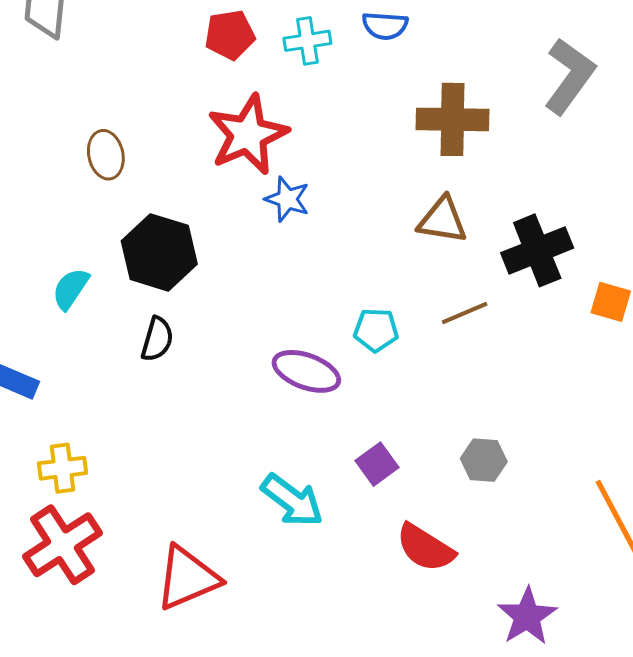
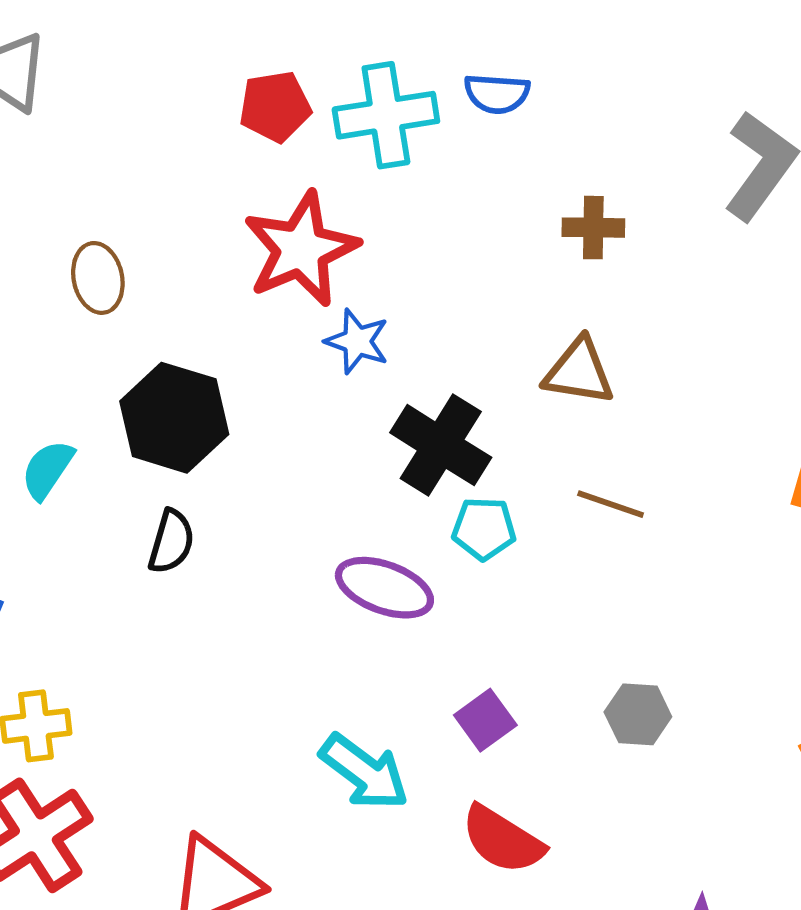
cyan cross: (307, 41) -> (386, 115), size x1.5
brown cross: (453, 119) -> (593, 228), size x0.6
black cross: (537, 250) -> (441, 445), moved, turned -36
brown line: (465, 313) -> (611, 504), turned 42
red semicircle: (425, 548) -> (503, 840), moved

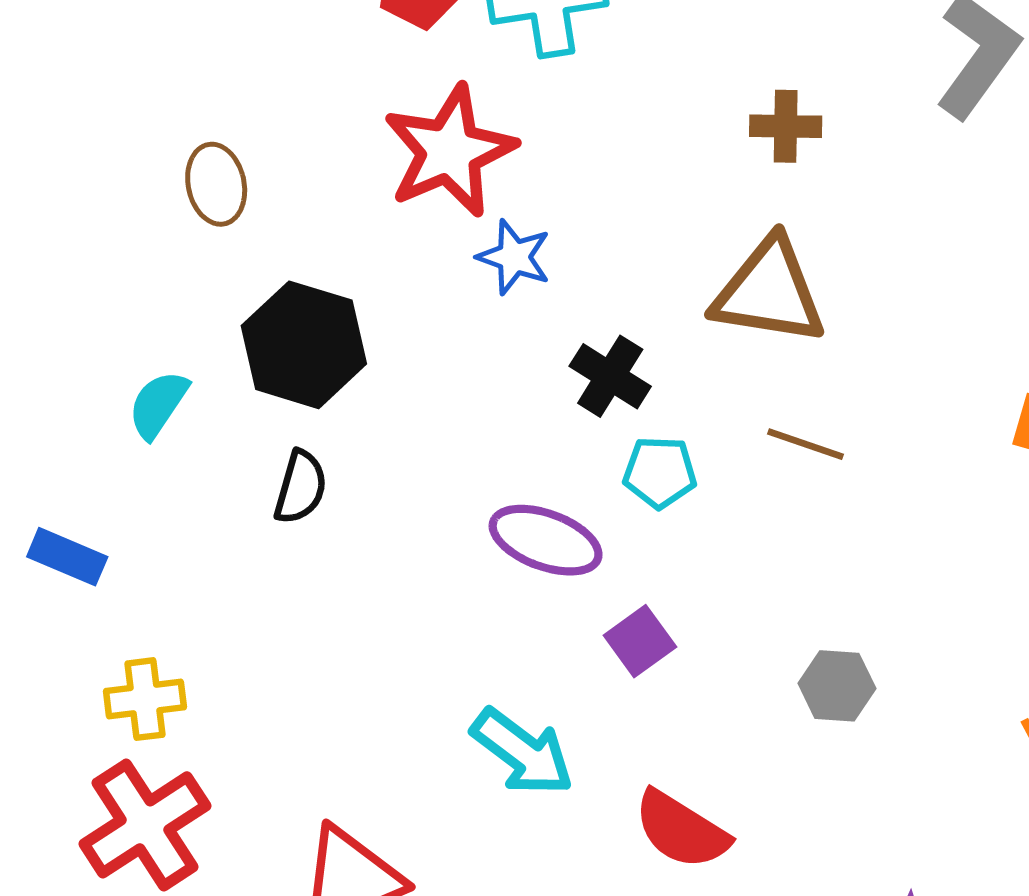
brown triangle: (579, 372) -> (769, 292), size x1.4
black cross: (441, 445) -> (610, 376), size x0.7
purple square: (485, 720) -> (640, 641), moved

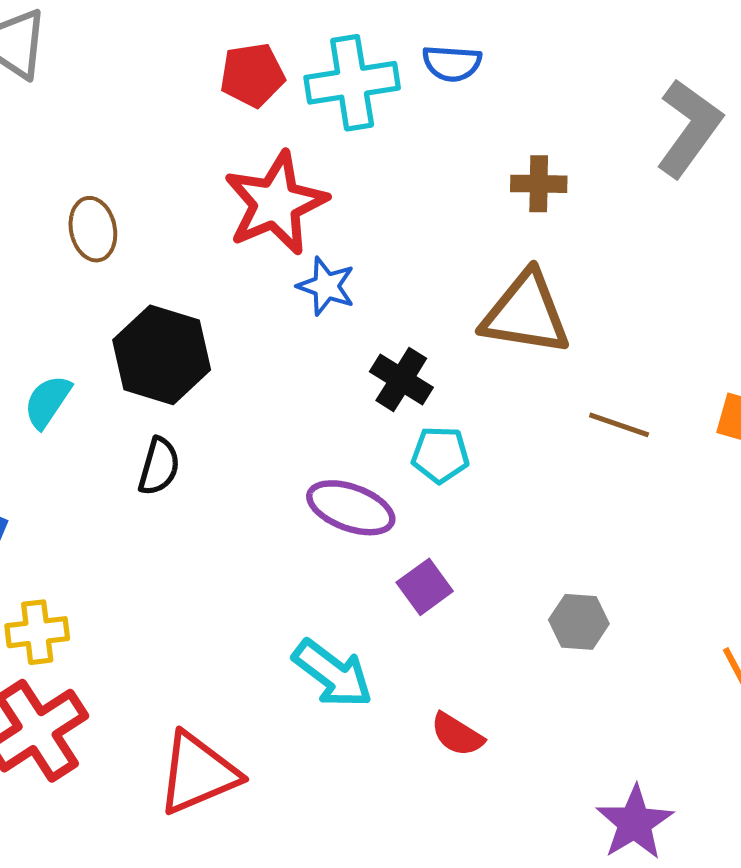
brown line: (806, 444) -> (619, 425), moved
red semicircle: (681, 830) -> (457, 735), size x0.7

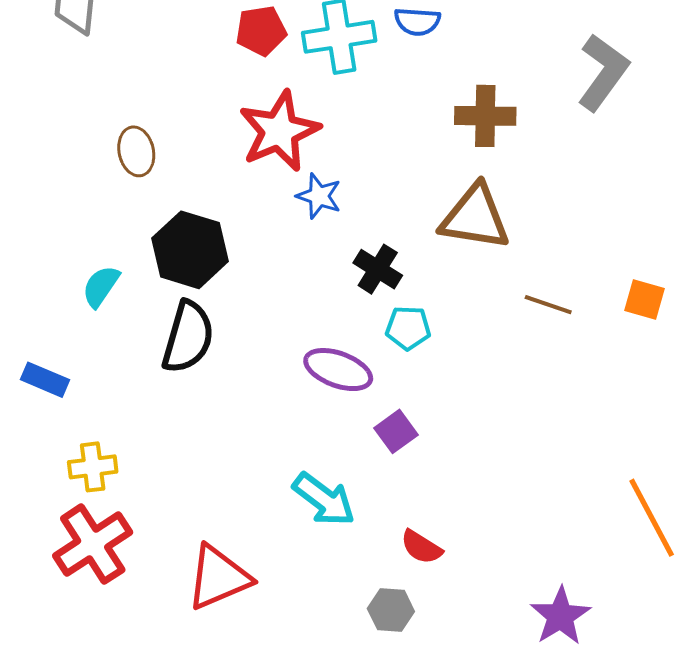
brown cross: (539, 184) -> (485, 116), size x1.4
black semicircle: (159, 466) -> (188, 337), size x1.6
gray hexagon: (579, 622) -> (391, 610), moved

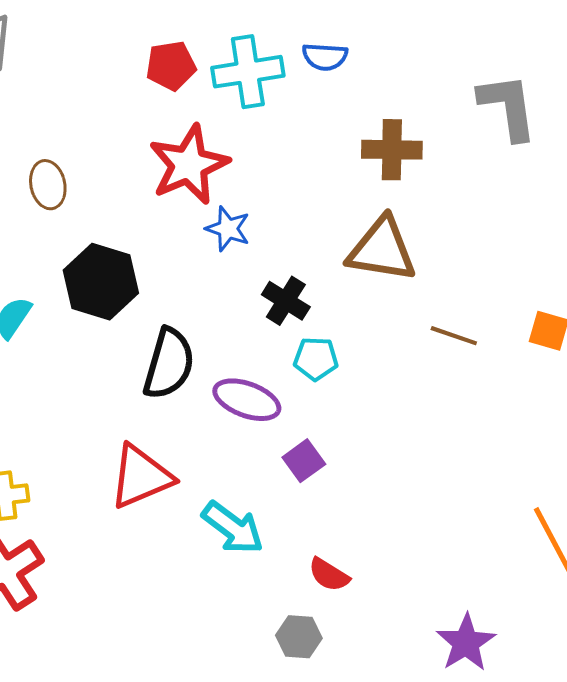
gray L-shape: (603, 72) -> (508, 107), turned -44
black semicircle: (188, 337) -> (169, 364), moved
red triangle: (218, 577) -> (141, 477), moved

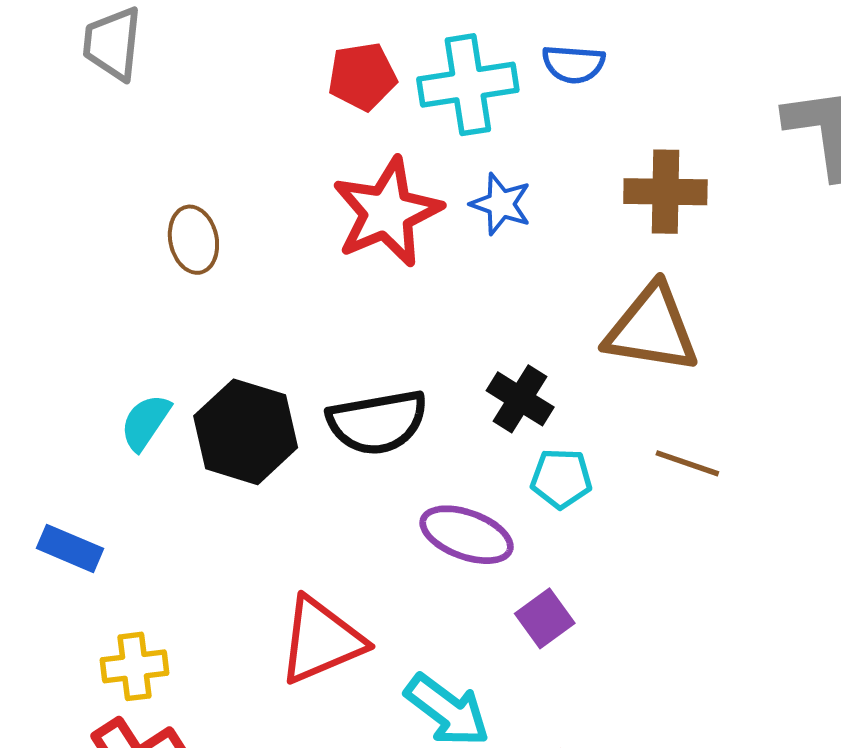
blue star: (228, 229) -> (501, 204), moved
black hexagon: (101, 282) -> (246, 432), moved
brown line: (454, 336) -> (687, 463), moved
black semicircle: (169, 364) -> (377, 422), moved, turned 64

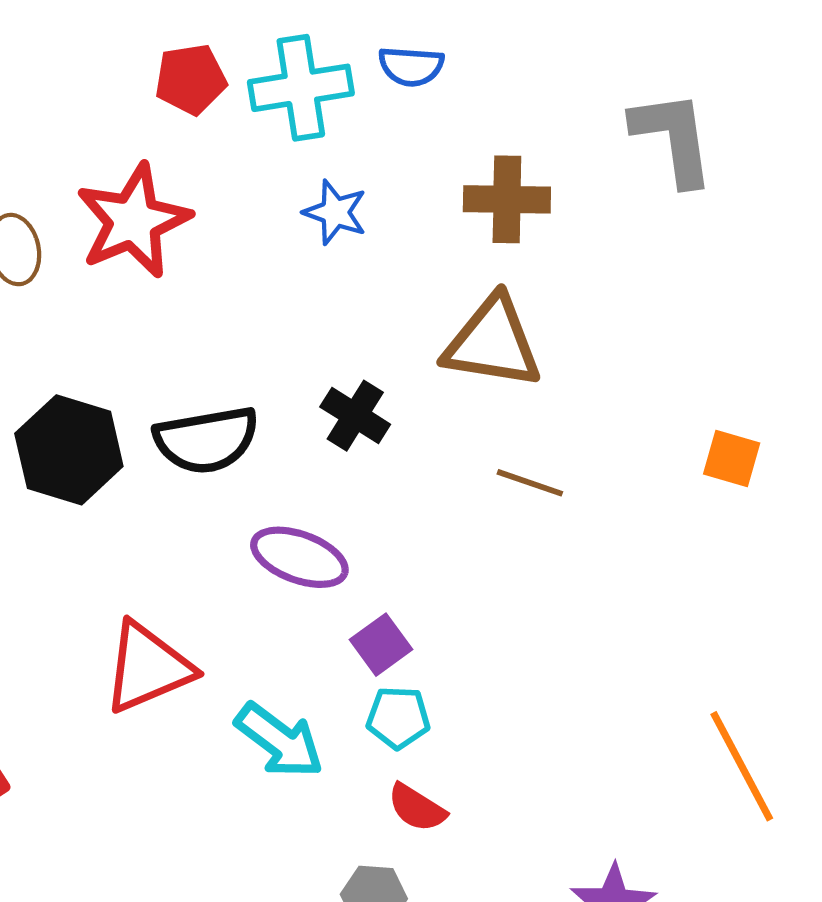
red star: (387, 212) -> (133, 221), moved
cyan pentagon: (561, 478) -> (398, 718), moved

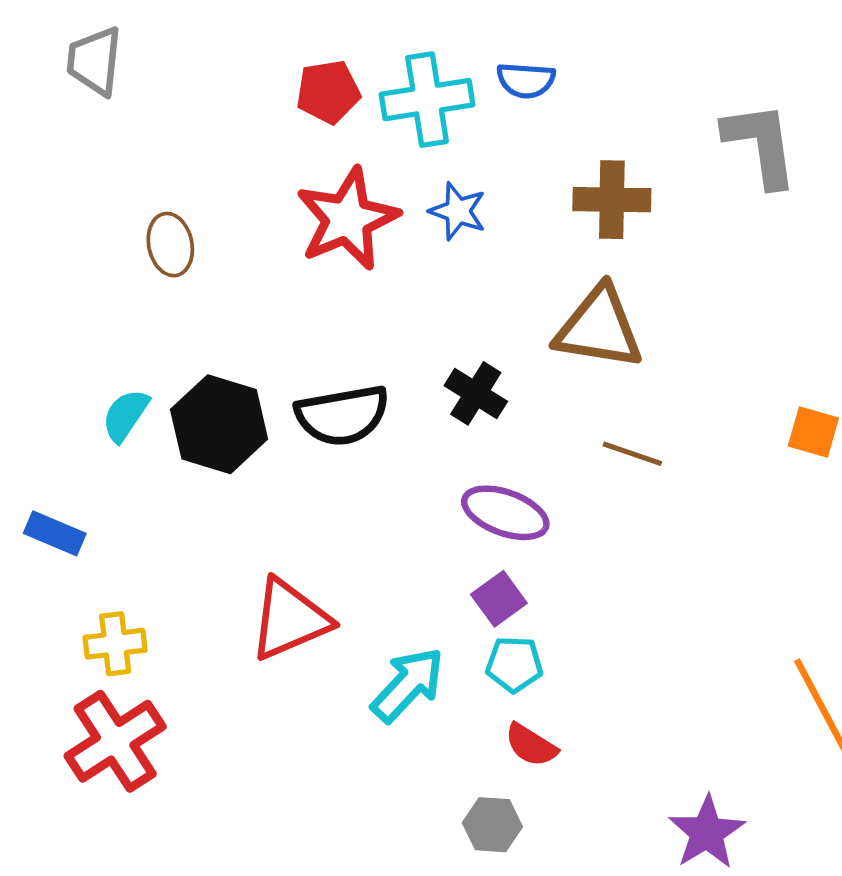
red star: (133, 221) -> (347, 219), moved
purple ellipse: (299, 557) -> (505, 513), moved
cyan arrow: (279, 741) -> (408, 685), turned -84

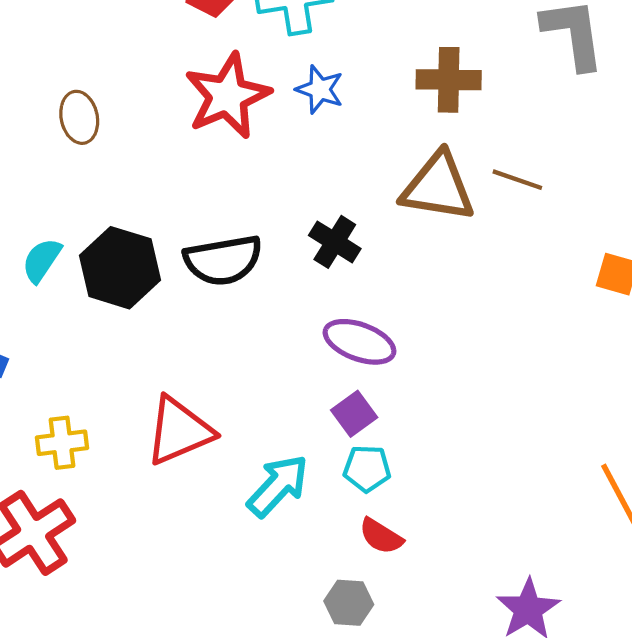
brown line: (632, 454) -> (517, 180), moved
yellow cross: (115, 644) -> (62, 443), moved

